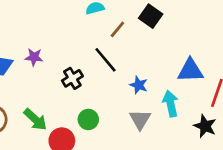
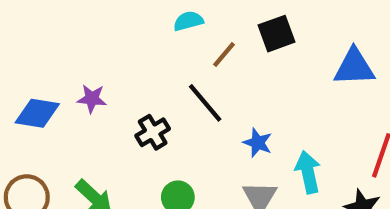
black square: (151, 16) -> (276, 34), turned 35
blue triangle: (190, 70) -> (354, 67), moved

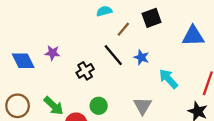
blue diamond: (37, 113) -> (23, 61), turned 55
blue star: (258, 143) -> (141, 57), moved
cyan arrow: (308, 172) -> (168, 79), moved, turned -30

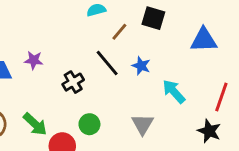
black square: (152, 18) -> (153, 18), turned 36

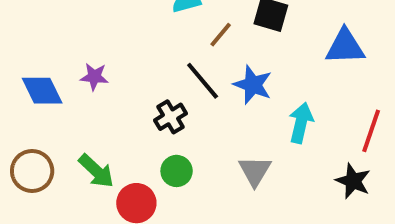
blue star: (141, 66) -> (253, 85), size x1.4
black cross: (73, 82) -> (171, 117), moved
cyan arrow: (174, 92) -> (301, 123), turned 55

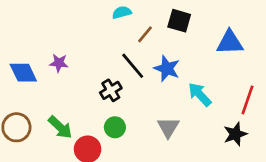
cyan arrow: (301, 123) -> (200, 94), turned -56
black star: (353, 181) -> (235, 134), turned 30

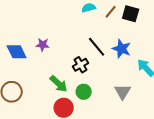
brown line: (145, 34) -> (111, 12), moved
green arrow: (60, 127) -> (59, 84), moved

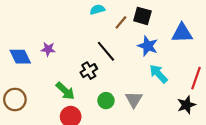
brown line: (111, 12) -> (121, 22), moved
blue star: (122, 49) -> (148, 46), moved
green circle: (84, 92) -> (106, 101), moved

